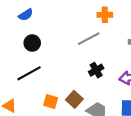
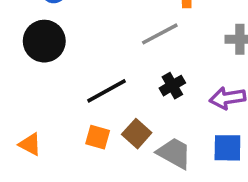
black circle: (32, 43) -> (44, 41), moved, size x1.5
black line: (29, 73) -> (106, 91), moved

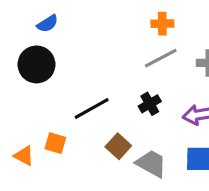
gray line: (160, 34) -> (161, 58), moved
orange square: (98, 137) -> (55, 143), moved

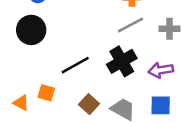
black cross: (150, 104) -> (122, 61), size x1.6
brown square: (118, 146) -> (89, 104), moved

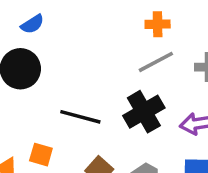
black line: (75, 65) -> (80, 117), turned 44

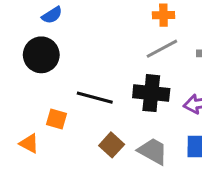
black cross: (144, 112) -> (151, 93), turned 36
orange square: (41, 155) -> (57, 119), moved

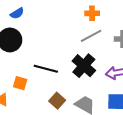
black cross: (151, 93) -> (84, 66), turned 35

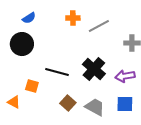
orange cross: (92, 13) -> (73, 18), moved
gray line: (91, 36) -> (99, 26), moved

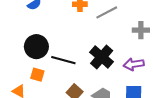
black circle: (22, 44) -> (36, 47), moved

